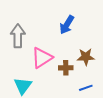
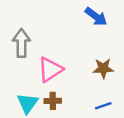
blue arrow: (67, 25) -> (96, 17), moved, turned -84
brown cross: (66, 68) -> (53, 101), moved

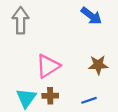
gray arrow: (21, 43) -> (21, 20), moved
blue line: (103, 106) -> (89, 100), moved

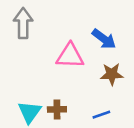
blue arrow: (91, 16) -> (104, 39), moved
pink triangle: (48, 66) -> (70, 56), moved, turned 35

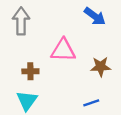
blue arrow: (104, 39) -> (95, 16), moved
brown cross: (57, 109) -> (30, 71), moved

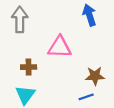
blue arrow: (95, 16) -> (89, 15), turned -145
brown star: (101, 67) -> (95, 76), moved

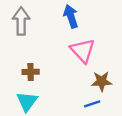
blue arrow: (89, 15) -> (71, 16), moved
pink triangle: (60, 47) -> (83, 51), moved, turned 45

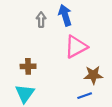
gray arrow: (21, 21) -> (41, 20), moved, size x0.6
pink triangle: (83, 51) -> (76, 47), turned 45

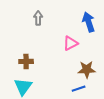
blue arrow: (65, 15) -> (89, 22), moved
pink triangle: (76, 47) -> (70, 43), size x0.7

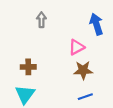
brown star: (87, 69) -> (83, 70), moved

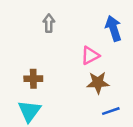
blue line: (85, 97) -> (111, 111), moved

